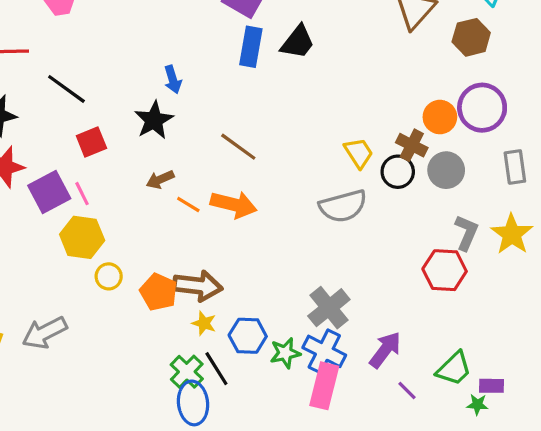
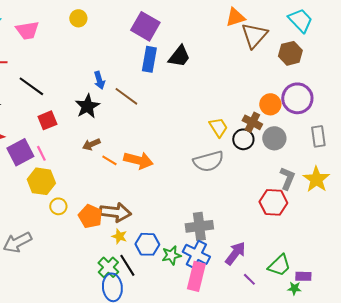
brown line: (238, 147) -> (126, 96), moved
gray cross: (329, 308) -> (199, 226), turned 32

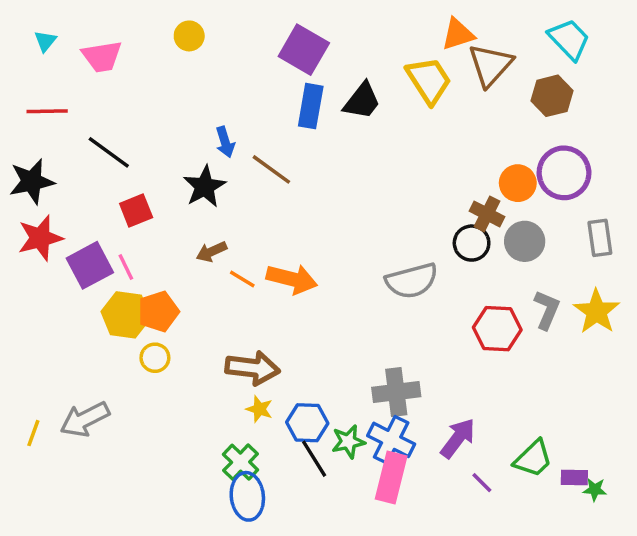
yellow trapezoid: (218, 127) -> (429, 80), moved, size x1.4
red hexagon: (273, 202) -> (497, 329), moved
orange pentagon: (90, 216) -> (158, 312), moved, turned 30
black line: (127, 265) -> (314, 459), moved
green star: (294, 288) -> (595, 490), moved

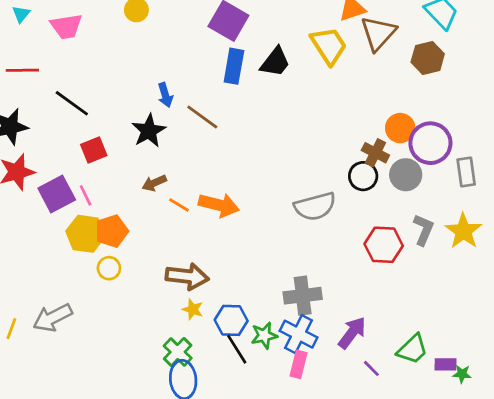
purple circle: (564, 173) -> (430, 143), moved
pink rectangle: (391, 478) -> (299, 364), size x0.7

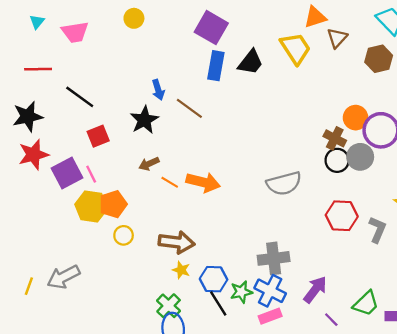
brown triangle: (378, 33) -> (337, 38), size x0.7
black circle: (363, 176) -> (337, 160), moved
gray L-shape: (424, 230) -> (377, 230), moved
yellow circle: (109, 268) -> (124, 235), moved
pink rectangle: (299, 364) -> (270, 316), turned 55

